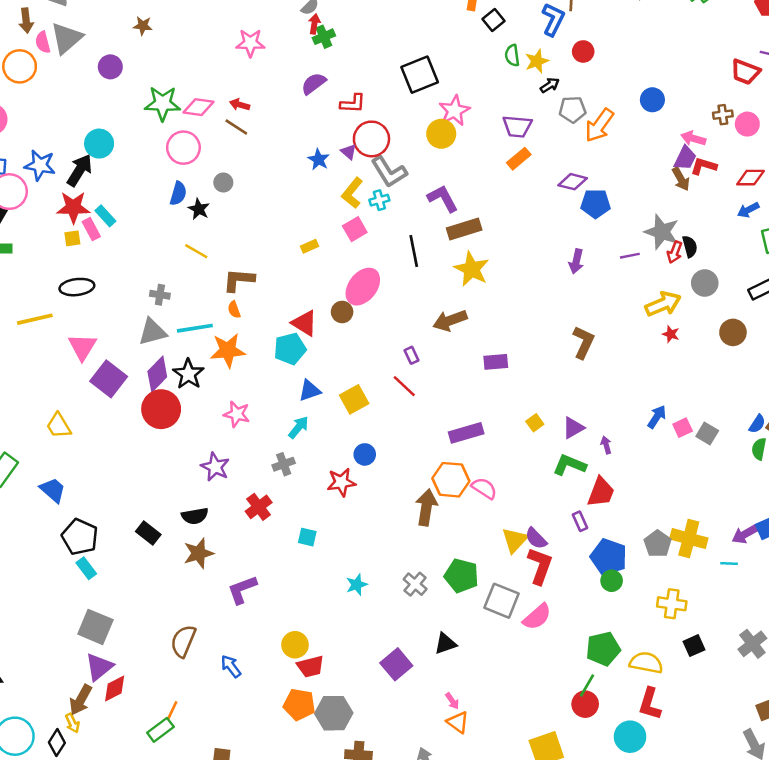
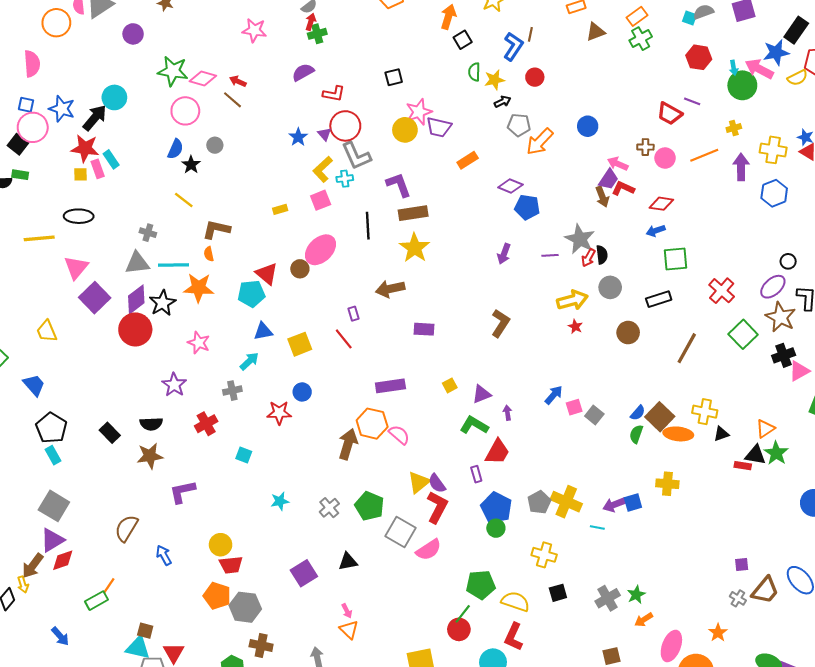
black square: (420, 75) -> (394, 77), size x0.6
purple trapezoid: (517, 126) -> (439, 127), moved

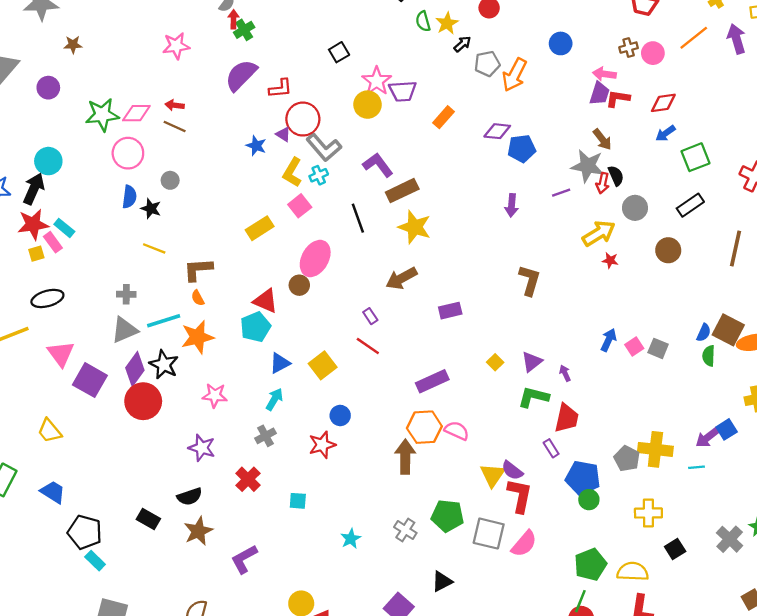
purple semicircle: (303, 72) -> (241, 75), size x1.4
brown arrow: (602, 197) -> (602, 139), moved
yellow rectangle: (280, 209) -> (260, 228), size x1.6

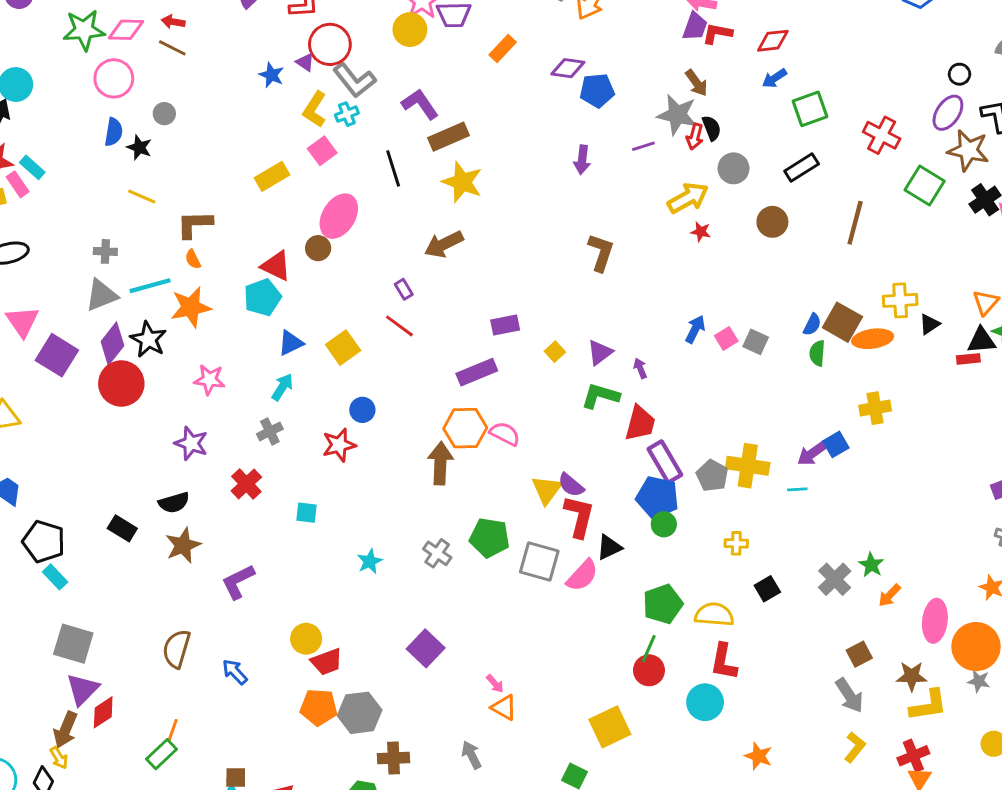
purple rectangle: (450, 311) -> (505, 325), moved
purple rectangle: (551, 448) -> (665, 462), moved, size x1.8
yellow cross: (648, 513) -> (736, 543), size x0.7
black triangle: (442, 581) -> (609, 547), moved

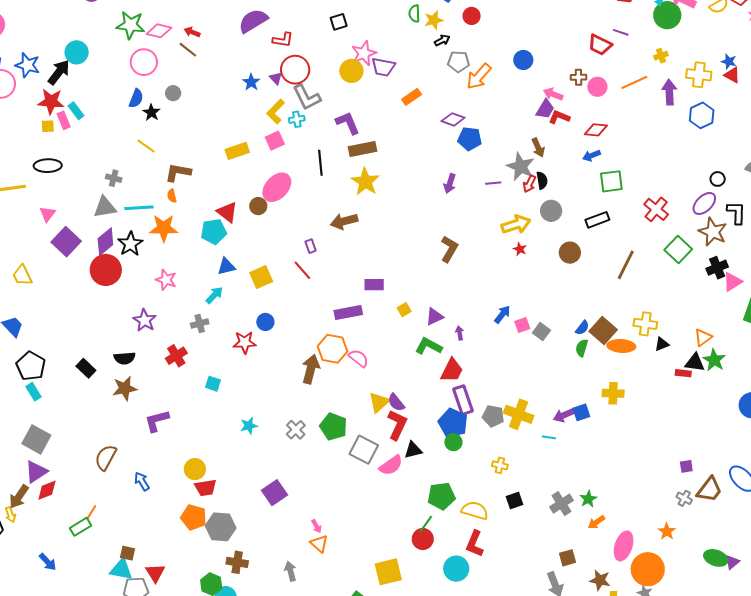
pink triangle: (22, 322) -> (47, 214), size x0.7
gray pentagon: (712, 476) -> (493, 416), turned -30

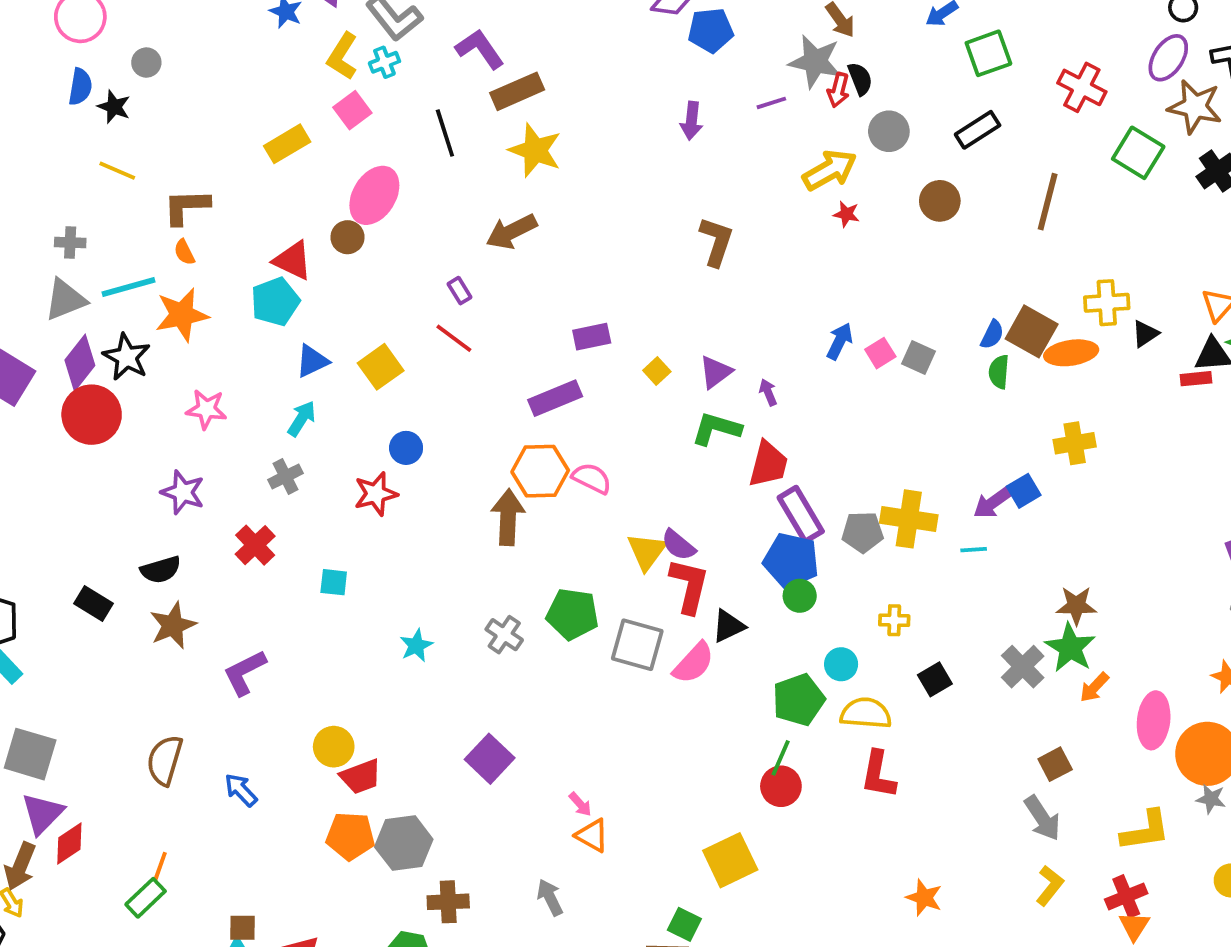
green star: (588, 499) -> (1070, 648), size x1.5
cyan circle: (456, 569) -> (841, 664), moved, size x0.7
brown star: (600, 580) -> (1076, 606), moved

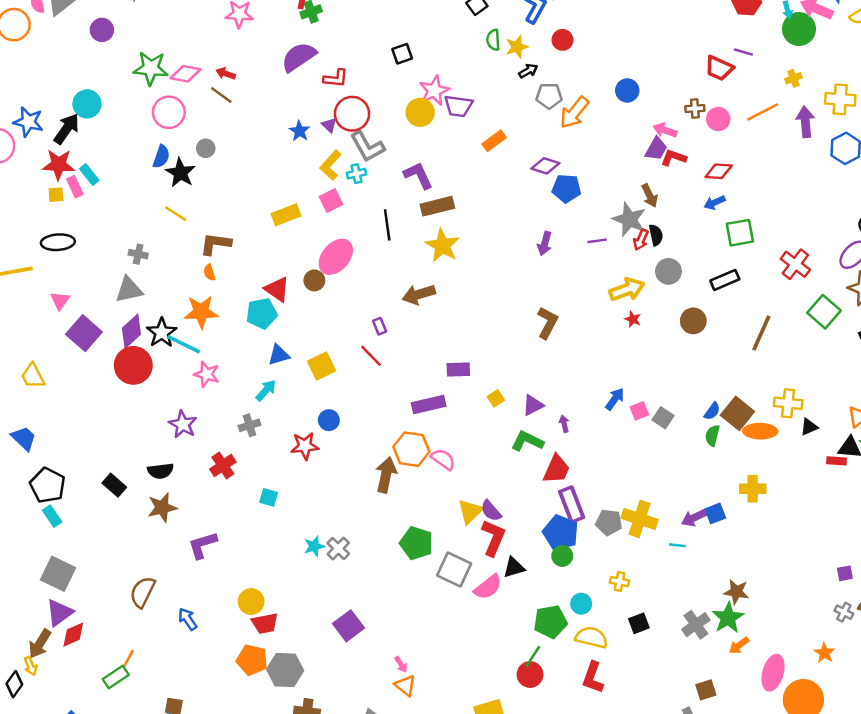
black star: (114, 107) -> (180, 173), size x1.4
cyan line: (129, 287) -> (184, 344), moved, turned 32
gray cross: (504, 635) -> (338, 548), moved

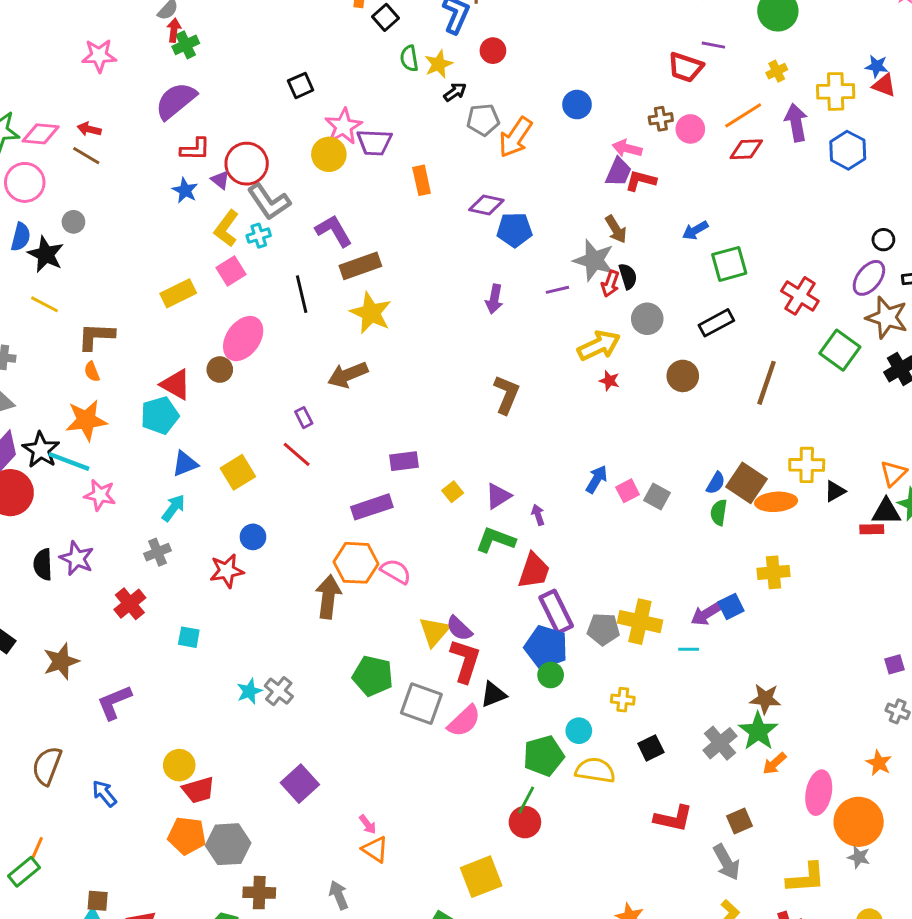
red L-shape: (336, 78) -> (195, 149), moved
orange rectangle: (494, 141) -> (422, 180), turned -60
red diamond: (719, 171) -> (746, 149), moved
black semicircle: (160, 471) -> (43, 564), moved, turned 100
red L-shape: (593, 678) -> (673, 818), moved, turned -92

